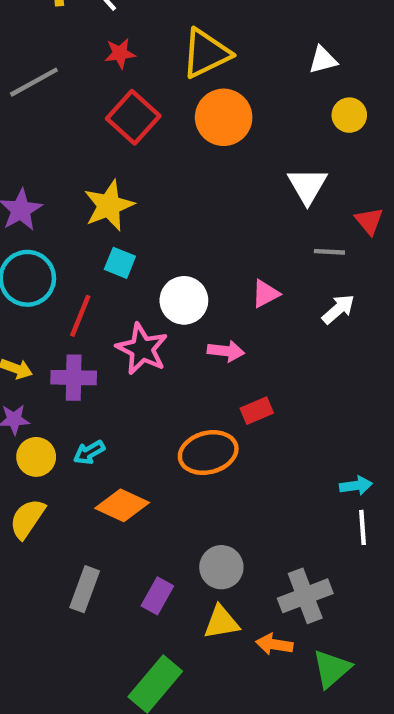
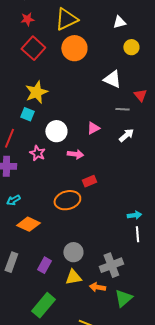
white triangle: (307, 186) -> (112, 79), turned -36
yellow star: (109, 206) -> (36, 92), moved
pink star: (142, 349) -> (37, 153), size x0.7

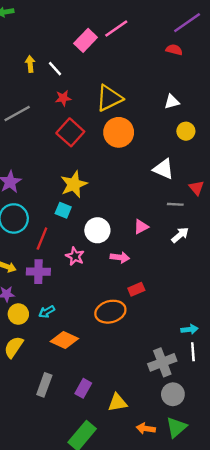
gray circle: (73, 252) -> (173, 394), moved
gray cross: (111, 265) -> (162, 362), moved
orange arrow: (97, 287) -> (146, 428), moved

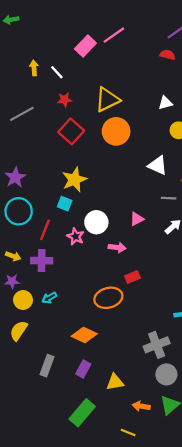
pink star: (75, 256) -> (76, 236), moved
orange diamond: (64, 340) -> (84, 335), moved

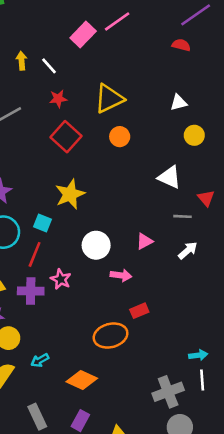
orange circle: (116, 131) -> (120, 137), size x0.6
cyan square: (65, 204) -> (42, 223), moved
pink star: (76, 236) -> (61, 279), moved
cyan arrow: (49, 298) -> (40, 360), moved
gray rectangle: (47, 366) -> (37, 417), turned -45

